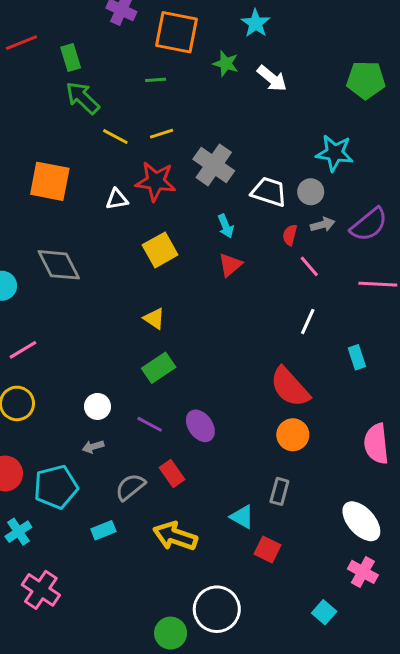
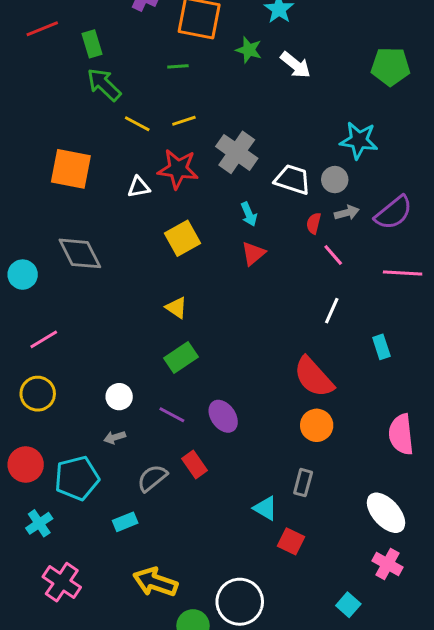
yellow arrow: (175, 536) -> (155, 582), moved

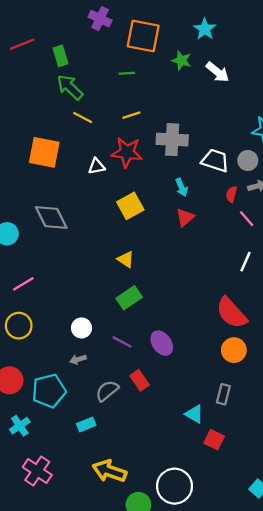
yellow line: (137, 124) -> (83, 117), moved
gray cross: (237, 152) -> (172, 140), turned -32

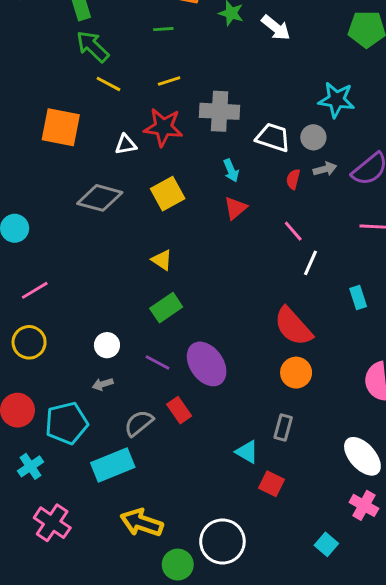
gray diamond: (51, 217) -> (100, 198), moved, turned -48
pink line: (247, 219) -> (293, 231), moved
purple ellipse: (162, 343) -> (207, 364), size x1.4
cyan rectangle: (86, 424) -> (113, 465), size x1.8

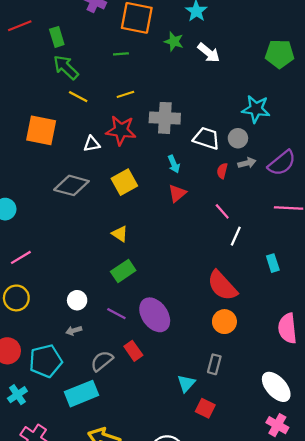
cyan triangle: (247, 452) -> (186, 383), turned 42

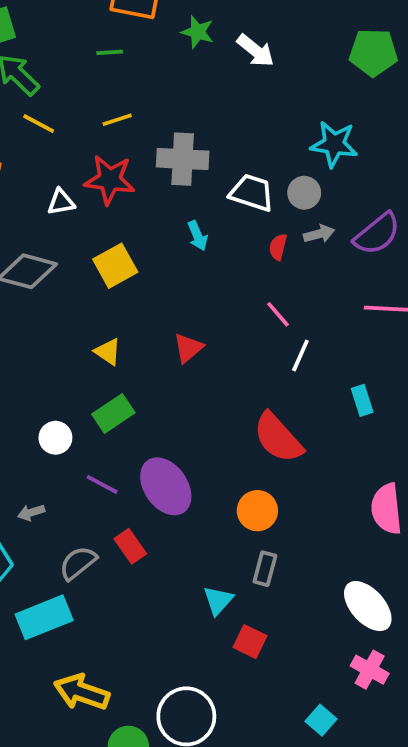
red triangle: (177, 193) -> (188, 348), moved
white circle: (77, 300) -> (55, 438), moved
orange circle: (224, 322) -> (257, 511), moved

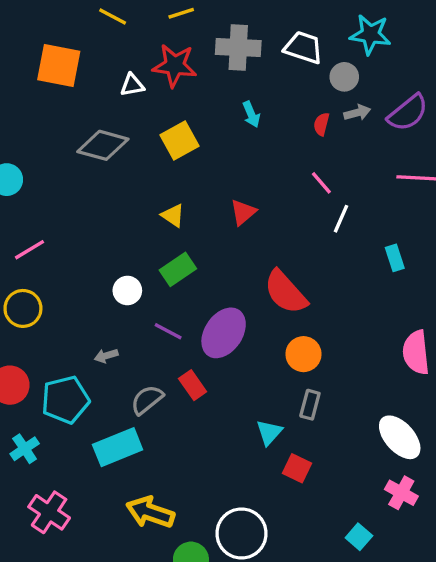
white trapezoid: (252, 193) -> (303, 47), moved
red semicircle: (278, 438) -> (286, 292), moved
purple ellipse: (166, 486) -> (224, 333), turned 69

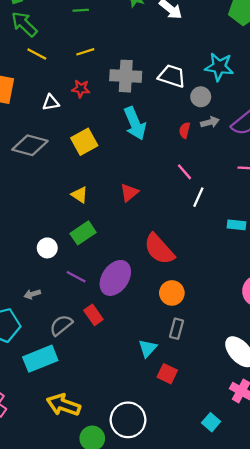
red star: (175, 65) -> (81, 89), size x0.6
cyan arrow: (251, 114) -> (135, 123), size x1.8
cyan rectangle: (395, 258) -> (236, 225), turned -66

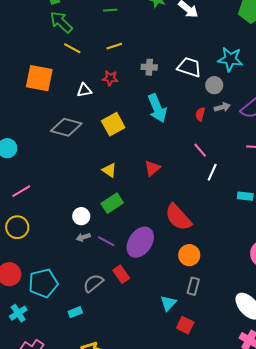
gray cross: (126, 76) -> (149, 67), size x0.6
gray arrow: (32, 294) -> (83, 237), moved
cyan rectangle: (40, 359) -> (75, 312), size x0.5

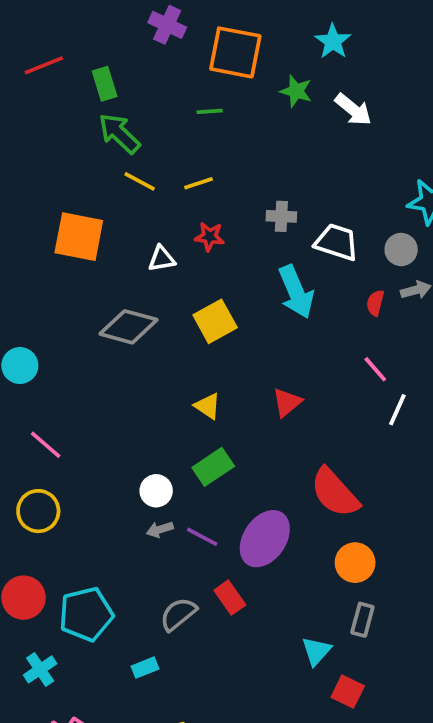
yellow line: (114, 46) -> (198, 183), moved
white trapezoid: (189, 67) -> (337, 242), moved
pink line: (21, 191) -> (46, 445), turned 72

